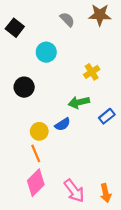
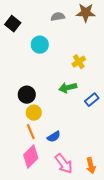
gray semicircle: (67, 20) -> (58, 17), turned -56
black circle: (24, 87) -> (27, 95), moved
blue semicircle: (63, 124) -> (54, 137), moved

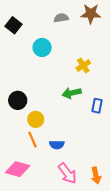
black circle: (27, 95) -> (18, 100), moved
blue rectangle: (92, 100) -> (97, 106), turned -40
blue semicircle: (54, 137) -> (57, 145), turned 32
pink diamond: (31, 157) -> (18, 169), moved, turned 60

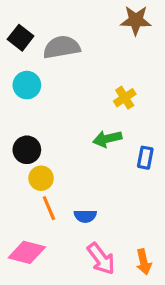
gray semicircle: (61, 18) -> (62, 47), moved, size x1.6
cyan circle: (42, 47) -> (27, 85), moved
yellow circle: (36, 119) -> (41, 178), moved

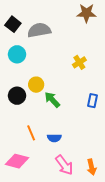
green arrow: (107, 139) -> (52, 100), moved, turned 60
yellow circle: (41, 178) -> (36, 85), moved

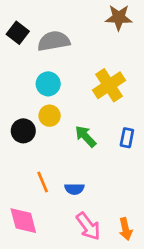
cyan circle: (17, 54) -> (48, 84), moved
yellow cross: (79, 62) -> (109, 85), size x1.6
green arrow: (52, 100) -> (85, 136), moved
pink diamond: (17, 161) -> (23, 221), turned 60

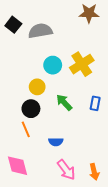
cyan circle: (48, 84) -> (53, 65), moved
black circle: (23, 131) -> (31, 109), moved
orange line: (43, 182) -> (26, 129), moved

